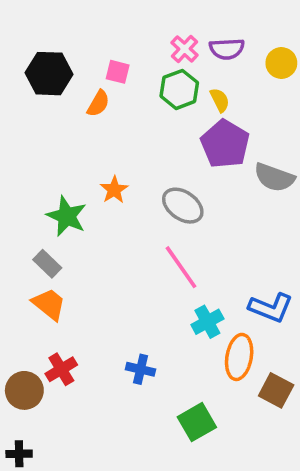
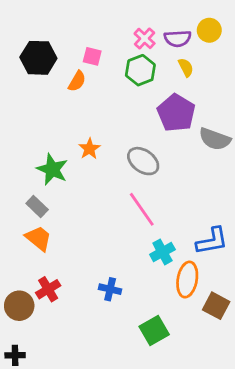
yellow circle: (281, 63) -> (209, 30), moved
yellow semicircle: (220, 100) -> (186, 67), moved
blue L-shape: (271, 308) -> (212, 241), turned -32

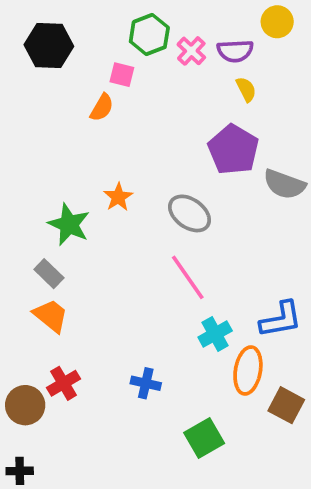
yellow circle: (209, 30) -> (277, 22), moved
black hexagon: (38, 58) -> (49, 45), moved
green hexagon: (140, 70) -> (149, 35), moved

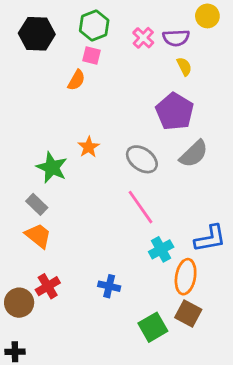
green hexagon: (149, 35) -> (94, 26), moved
gray semicircle: (284, 184) -> (194, 154), moved, turned -64
brown square: (286, 405) -> (188, 314), moved

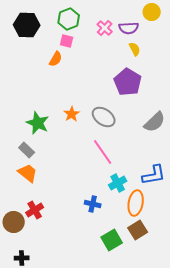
orange star: (89, 147) -> (72, 114), moved
gray semicircle: (194, 154) -> (155, 122), moved
blue cross: (109, 286) -> (93, 204), moved
brown square: (188, 314) -> (138, 230), turned 30
black cross: (15, 352) -> (22, 258), moved

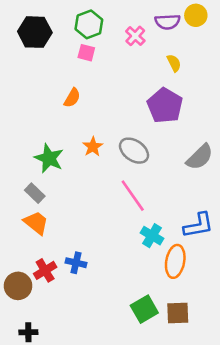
purple semicircle: (129, 28) -> (167, 22), moved
orange semicircle: (56, 59) -> (72, 98), moved
cyan cross: (118, 183) -> (152, 236), turned -30
blue cross: (93, 204) -> (76, 263), moved
brown square: (138, 230) -> (178, 313), moved, turned 30

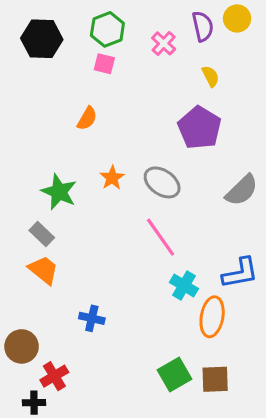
purple semicircle: (167, 22) -> (203, 26), turned -100
red cross: (45, 270) -> (54, 376), moved

